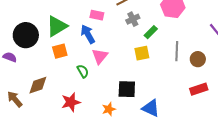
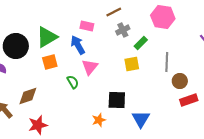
brown circle: (198, 59) -> (180, 81), moved
red star: (71, 102) -> (38, 125), moved
blue triangle: (151, 108) -> (141, 119), turned 36

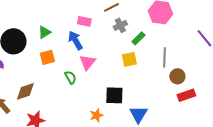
green triangle: (47, 37) -> (44, 32), size x0.6

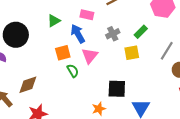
gray cross: (120, 25) -> (113, 34), moved
green triangle: (44, 32) -> (54, 21), moved
orange square: (47, 57) -> (63, 53), moved
gray line: (164, 57) -> (167, 51), turned 30

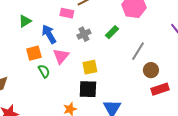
pink rectangle: (87, 15) -> (67, 13), moved
yellow square: (132, 53) -> (90, 67), moved

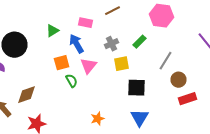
pink rectangle: (67, 13) -> (86, 23), moved
yellow square: (90, 67) -> (122, 64), moved
black square: (88, 89) -> (136, 88), moved

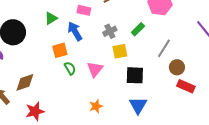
pink triangle: (88, 66) -> (95, 69), moved
red rectangle: (188, 99) -> (186, 86), turned 42

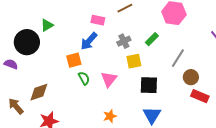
green triangle: (51, 18) -> (47, 25), moved
blue arrow: (75, 31) -> (89, 41), turned -108

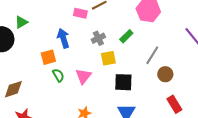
pink rectangle: (98, 20) -> (80, 13), moved
blue arrow: (89, 41) -> (63, 38), turned 120
red rectangle: (200, 96) -> (174, 104), moved, turned 36

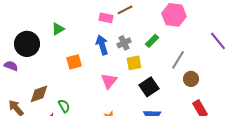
green triangle: (21, 22) -> (58, 29), moved
blue arrow: (63, 38) -> (102, 45), moved
green semicircle: (58, 75) -> (64, 106), moved
black square: (123, 82) -> (149, 87), turned -36

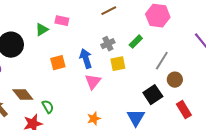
pink rectangle: (106, 18) -> (62, 21), moved
blue arrow: (102, 45) -> (86, 59), moved
black square: (149, 87) -> (153, 95), moved
brown diamond: (39, 94) -> (23, 95), turned 70

